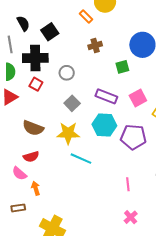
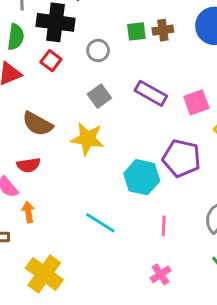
brown cross: (95, 45) -> (163, 30), moved
green square: (122, 67) -> (136, 31), moved
cyan hexagon: (104, 125) -> (142, 177), moved
cyan line: (81, 159) -> (100, 223), moved

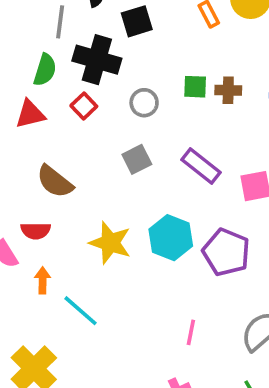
yellow star: (87, 139) -> (110, 243), moved
cyan hexagon: (142, 177) -> (171, 238), moved
orange arrow: (28, 212) -> (43, 280), moved
cyan line: (100, 223) -> (81, 311), moved

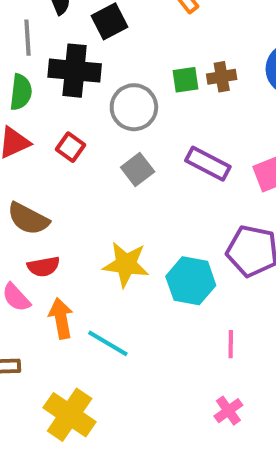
gray circle: (144, 103) -> (134, 107), size x1.5
red square: (84, 106) -> (71, 147), moved
brown semicircle: (55, 182) -> (28, 219), moved
cyan hexagon: (171, 238) -> (191, 281), moved
orange arrow: (43, 280) -> (61, 318), size x1.4

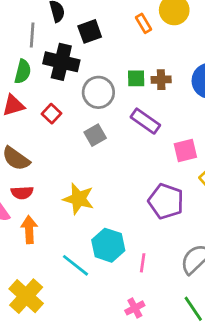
purple rectangle: (208, 164) -> (145, 121), moved
cyan hexagon: (191, 281) -> (108, 245), moved
cyan line: (108, 343) -> (75, 265), moved

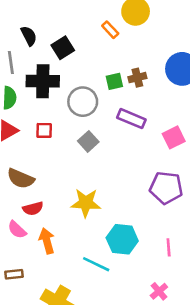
red square: (52, 114) -> (44, 130), turned -30
pink line: (143, 263) -> (169, 247), moved

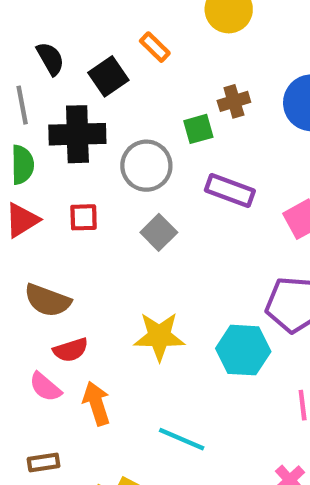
orange rectangle: (110, 30) -> (155, 47), moved
brown cross: (137, 78) -> (234, 101), moved
cyan hexagon: (122, 239) -> (243, 350), moved

